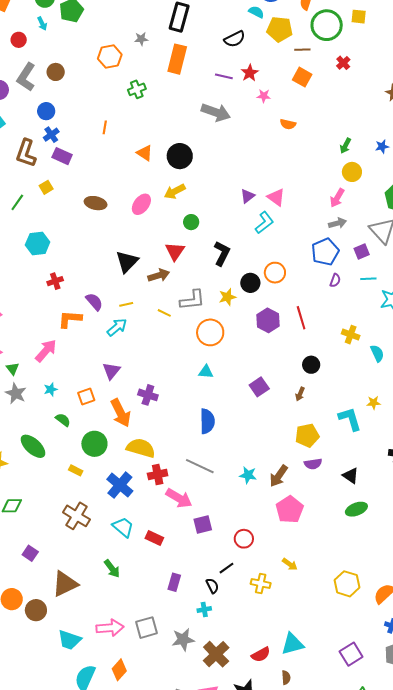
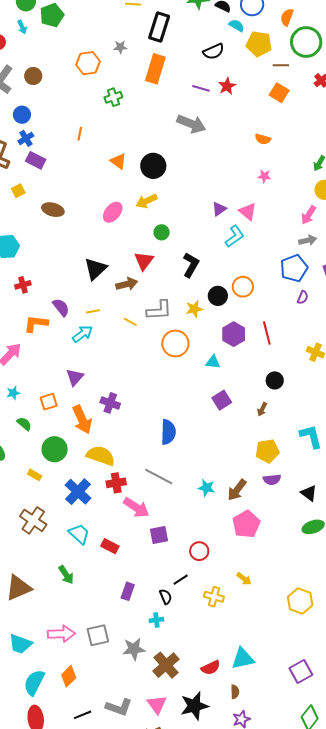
pink star: (264, 96) -> (264, 176), moved
brown ellipse: (96, 203) -> (53, 210), moved
cyan triangle: (206, 372) -> (213, 362), moved

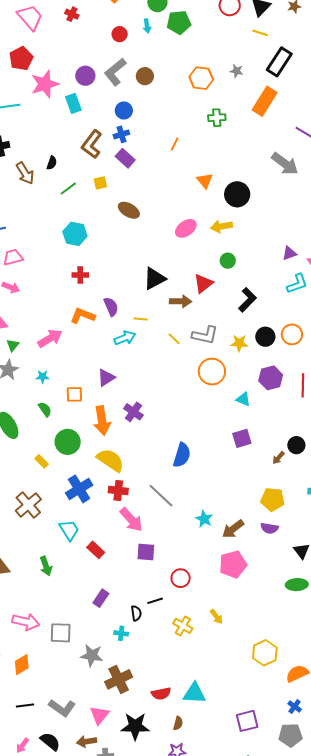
black circle: (275, 380) -> (296, 445), moved

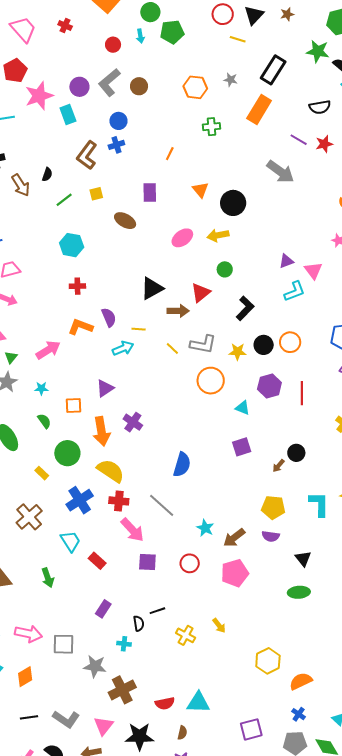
yellow line: (260, 33) -> (238, 39), moved
purple rectangle: (125, 158) -> (150, 192), moved, turned 48
red circle: (181, 578) -> (190, 563), moved

